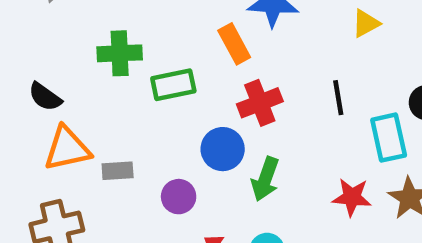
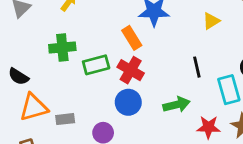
red cross: (260, 103) -> (131, 70), moved, turned -35
green arrow: (265, 179) -> (177, 105), moved, turned -120

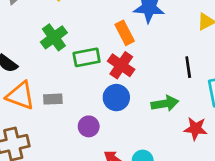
green cross: (62, 48) -> (54, 37), turned -35
orange triangle: (34, 107) -> (20, 96), turned 32
gray rectangle: (65, 119) -> (53, 99), moved

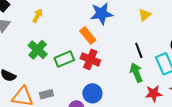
blue circle: (116, 98) -> (92, 93), moved
green arrow: (165, 103) -> (136, 73), moved, turned -90

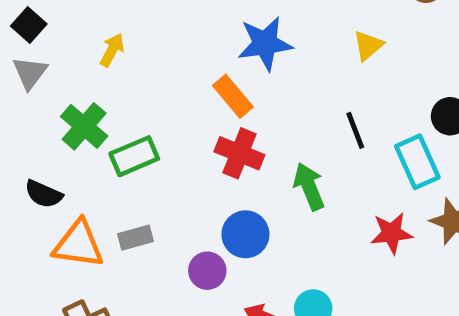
green cross: (38, 50) -> (84, 126), moved
green rectangle: (64, 59) -> (134, 156), moved
green arrow: (136, 73) -> (309, 187), moved

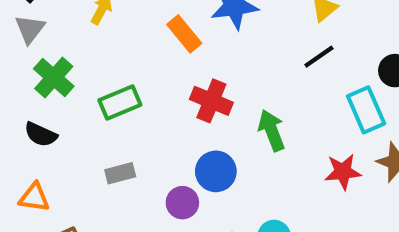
orange rectangle: (233, 96) -> (184, 34), moved
green cross: (84, 126) -> (54, 77), moved
black line: (355, 130) -> (319, 57), moved, turned 76
orange triangle: (78, 244) -> (34, 197), moved, size x0.7

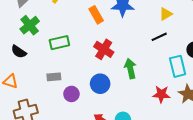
purple circle: (182, 203) -> (71, 94), moved

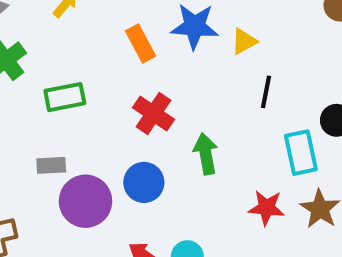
yellow triangle: (166, 14) -> (244, 41), moved
black line: (159, 37) -> (266, 92), turned -56
purple circle: (71, 94) -> (85, 201), size x1.6

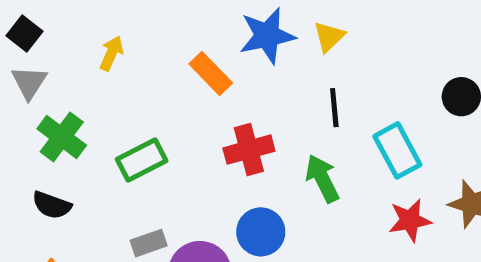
black line: (266, 92) -> (334, 108), moved
red cross: (153, 114) -> (249, 150), turned -33
cyan rectangle: (301, 153) -> (397, 150), moved

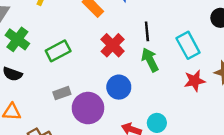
black line: (334, 108) -> (147, 31), moved
red cross: (249, 150) -> (113, 45), turned -30

